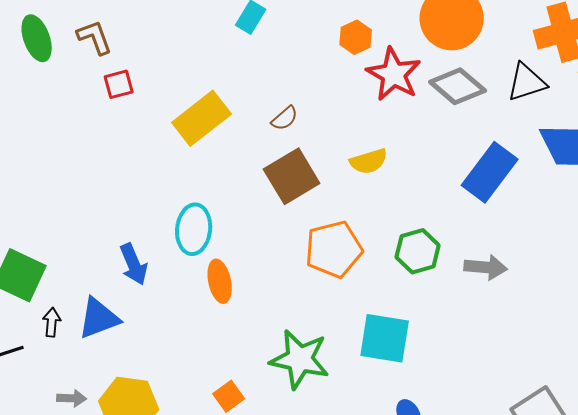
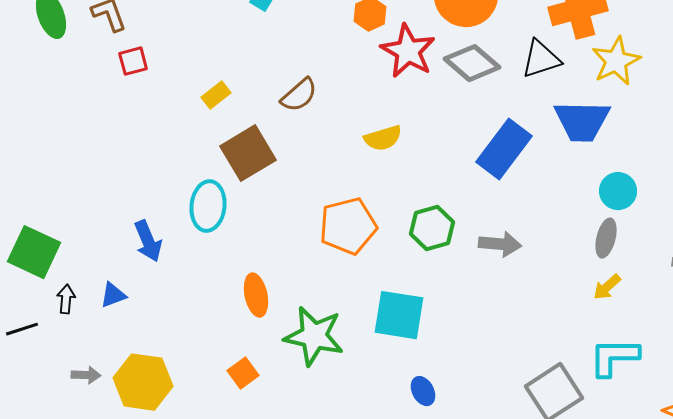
yellow rectangle: (202, 118) -> (216, 95), size x0.5
brown semicircle: (285, 118) -> (299, 95), size x1.4
brown square: (292, 176) -> (248, 153), moved
orange ellipse: (220, 281) -> (256, 295), moved
blue triangle: (99, 318) -> (113, 295), size x0.6

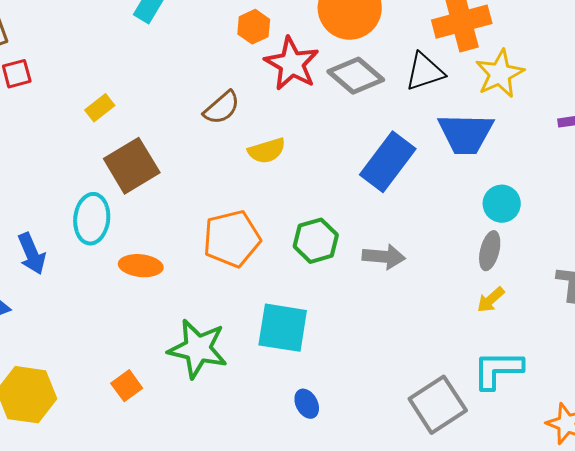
brown semicircle: (299, 95) -> (222, 108), moved
orange ellipse: (256, 295) -> (141, 266), moved, turned -72

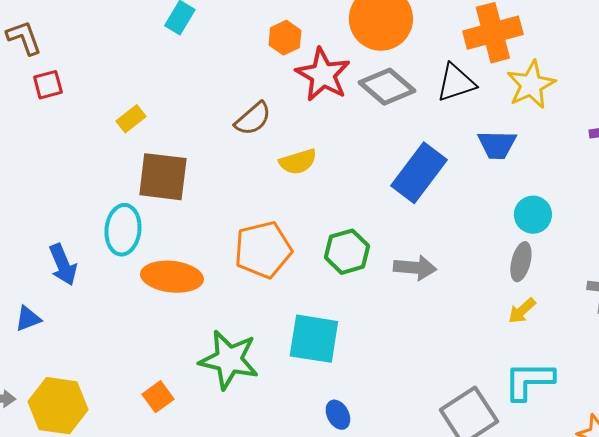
blue trapezoid: (466, 134) -> (497, 145), size x0.7
brown square: (132, 166) -> (163, 177), turned 38
orange ellipse: (141, 266) -> (172, 277), size x1.4

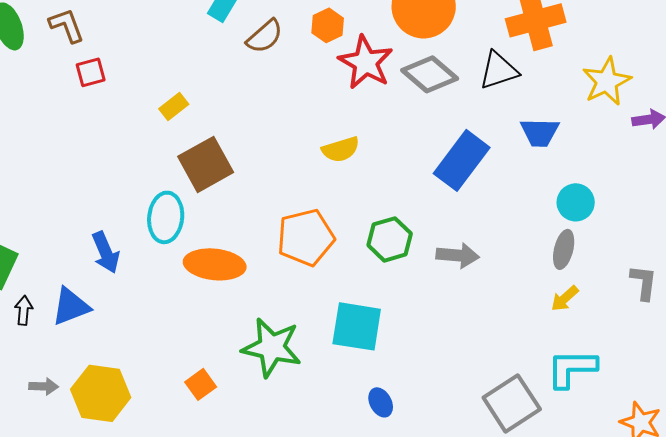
yellow star: (531, 85) -> (607, 81), moved
brown semicircle: (253, 119) -> (265, 36), moved
brown square: (163, 177) -> (206, 164), turned -36
blue triangle: (28, 319) -> (71, 306), size x1.5

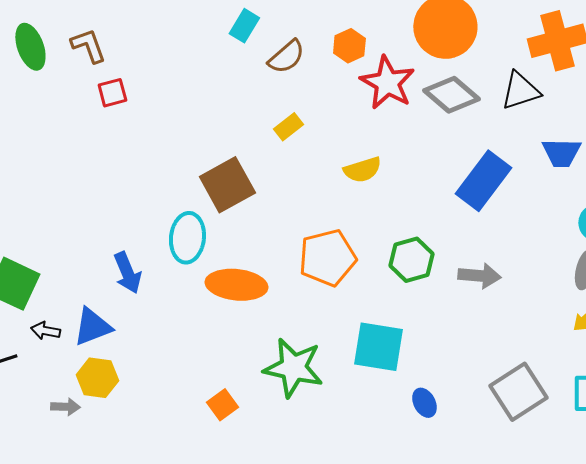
yellow rectangle: (174, 106) -> (288, 127), moved
black arrow: (24, 310) -> (45, 331), turned -84
yellow hexagon: (101, 393) -> (97, 378), moved, size x0.7
blue ellipse: (381, 402) -> (424, 403), moved
gray square: (512, 403) -> (518, 392), moved

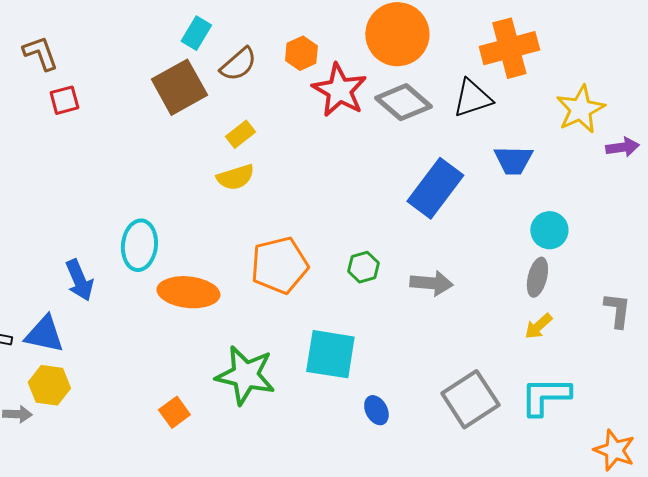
yellow semicircle: (362, 170) -> (235, 177), moved
brown square: (227, 185) -> (179, 87), moved
green hexagon: (411, 260) -> (363, 267), size x0.7
blue triangle: (92, 327) -> (44, 334), turned 33

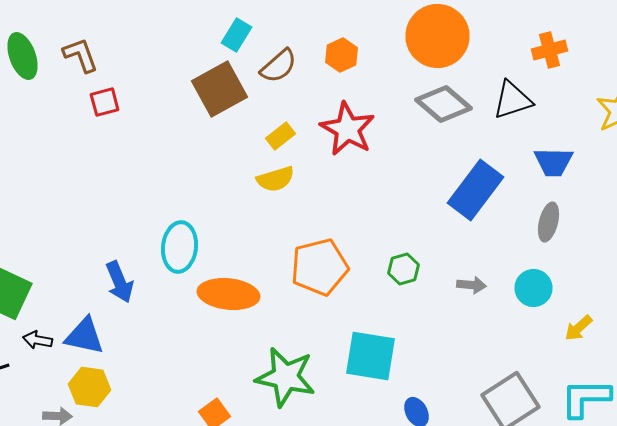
orange cross: (509, 48) -> (550, 50), size x0.6
red star: (339, 90) -> (348, 129), moved
cyan circle: (549, 230) -> (534, 288), moved
gray ellipse: (537, 277) -> (548, 222), moved
gray arrow: (431, 283) -> (472, 285), size x0.7

